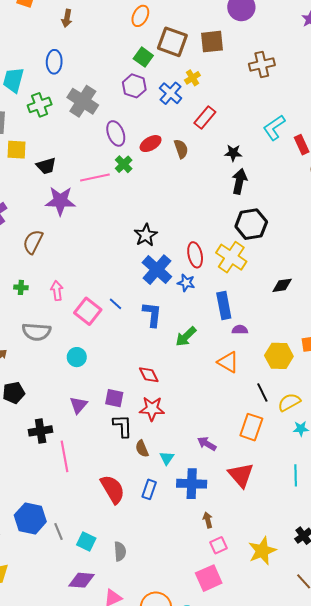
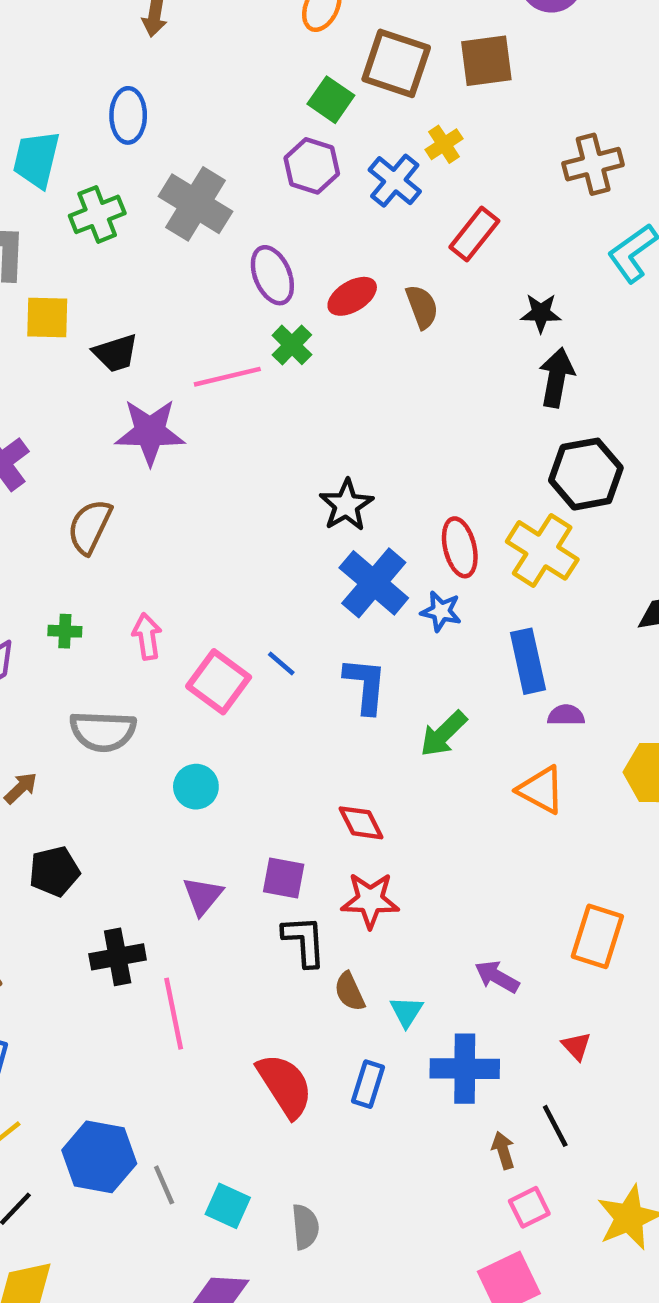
brown cross: (262, 65) -> (593, 164), moved
black line: (262, 392) -> (555, 1126), moved
red triangle: (241, 475) -> (576, 1046), size x0.5

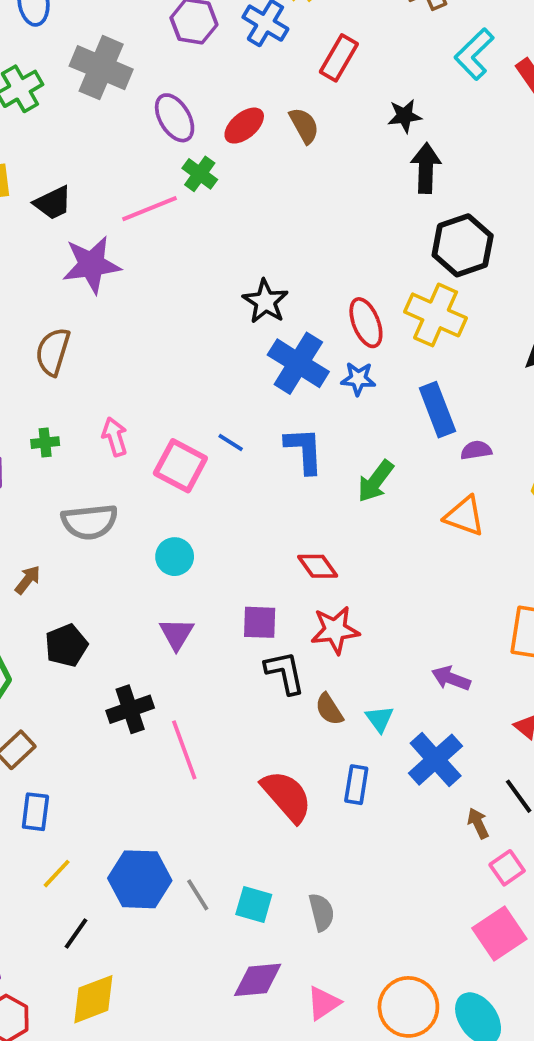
purple triangle: (203, 896) -> (177, 634), moved
blue cross: (465, 1069) -> (436, 760), turned -34

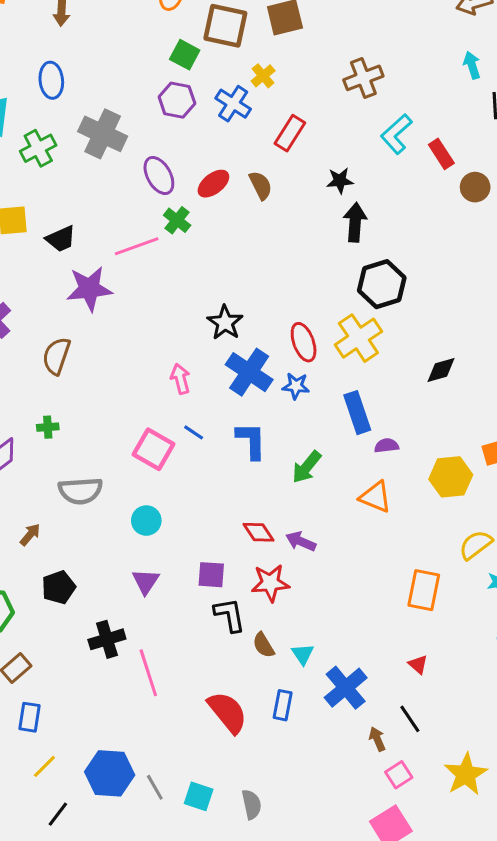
yellow cross: (436, 315) -> (358, 338), turned 30
pink arrow: (115, 437) -> (180, 379), moved
purple arrow: (451, 678) -> (301, 541), moved

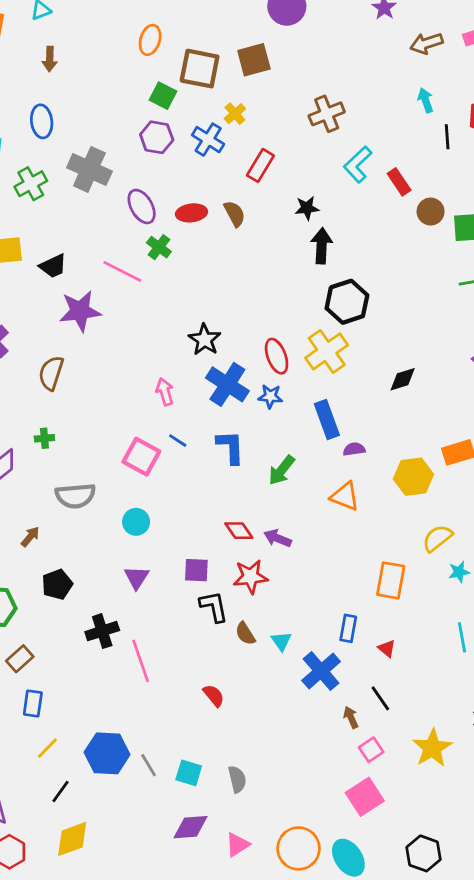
red ellipse: (213, 184) -> (192, 213), turned 32
pink line: (137, 246) -> (122, 271), turned 48
blue rectangle: (283, 705) -> (348, 628), moved
red semicircle: (228, 712) -> (214, 696), size x0.6

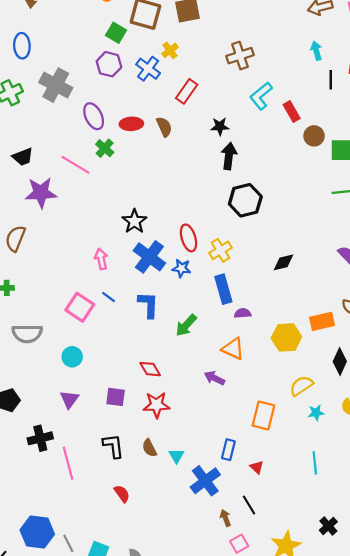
yellow cross: (327, 351) -> (221, 250), moved, size x0.7
purple arrow: (278, 538) -> (214, 378), moved
black L-shape: (214, 607) -> (113, 446), moved

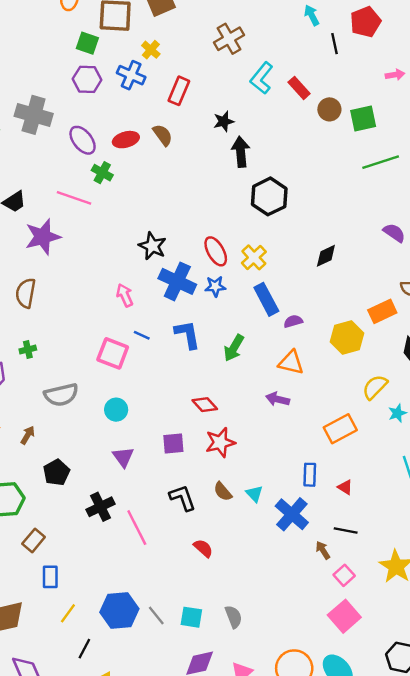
orange rectangle: (263, 415) -> (340, 429), turned 60
black line: (249, 505) -> (346, 530), turned -36

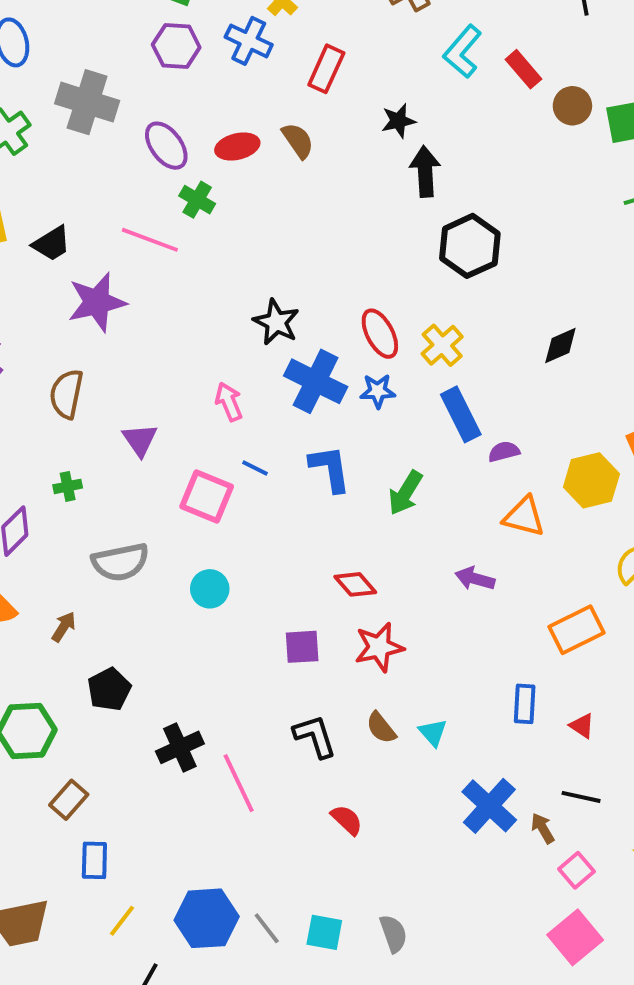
orange triangle: (291, 363) -> (524, 517), moved
purple triangle: (123, 457) -> (140, 440), moved
blue cross: (292, 514) -> (489, 806), moved

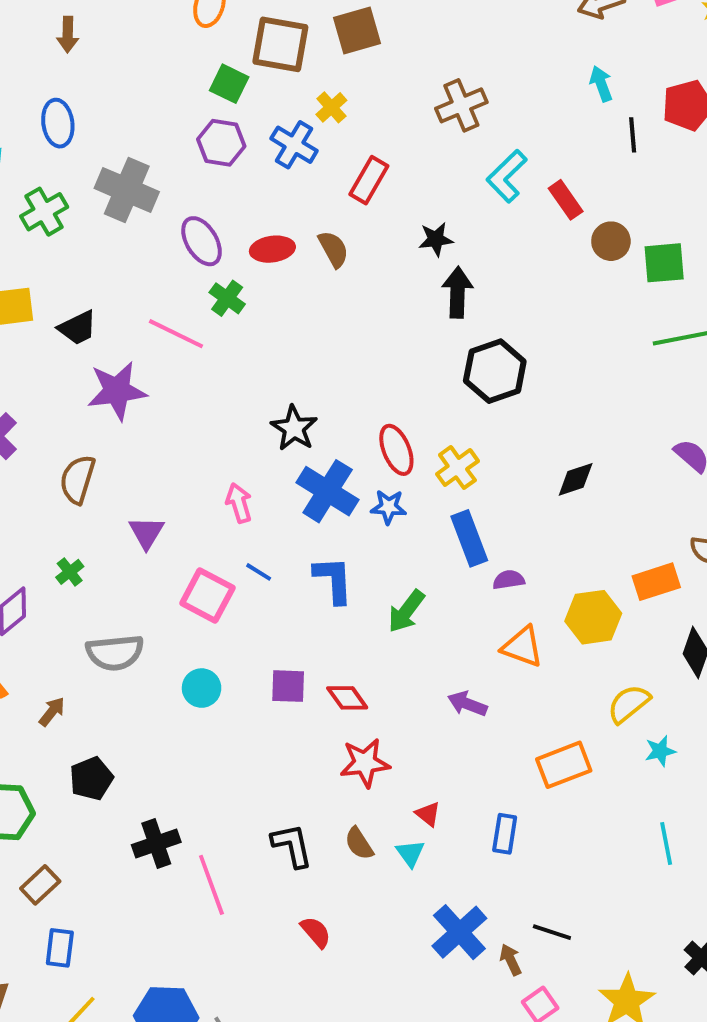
green cross: (68, 486) -> (70, 572), turned -32
purple square: (302, 647) -> (288, 686), moved
red triangle: (582, 726) -> (428, 814), moved

